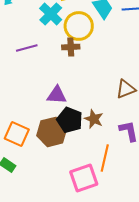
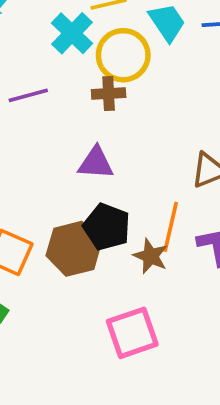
purple triangle: (57, 95) -> (96, 163), moved
brown star: (94, 119) -> (151, 256), moved
orange line: (105, 158) -> (171, 227), moved

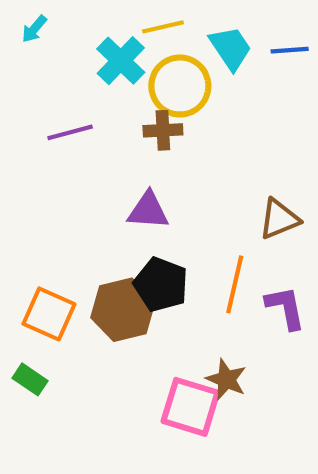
brown star: (151, 256) -> (226, 379), moved
pink square: (132, 333) -> (190, 407), turned 36

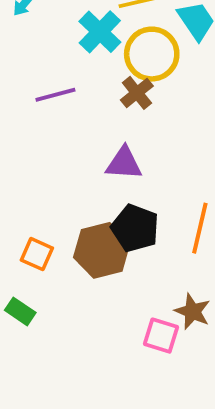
brown cross: (163, 130) -> (137, 93), turned -36
orange square: (49, 314) -> (37, 254), size x0.7
pink square: (190, 407) -> (161, 336), size x0.7

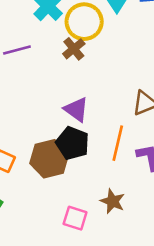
purple triangle: (124, 163) -> (76, 110), moved, turned 32
pink square: (161, 336) -> (75, 218), moved

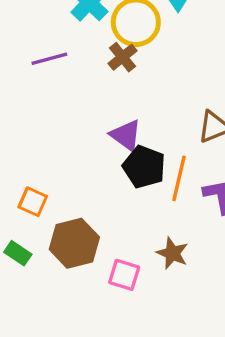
black pentagon: (72, 143) -> (144, 167), moved
brown hexagon: (49, 159) -> (74, 243), moved

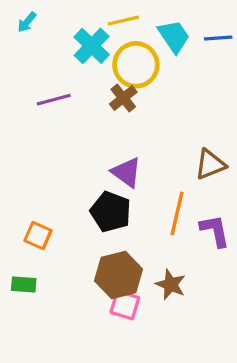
black pentagon: (144, 167) -> (111, 212), moved
brown hexagon: (74, 243) -> (119, 275), moved
green rectangle: (18, 253) -> (24, 284), turned -30

